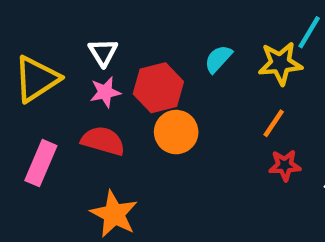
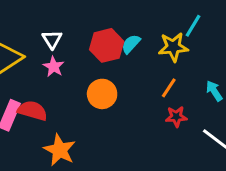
red hexagon: (158, 88) -> (107, 45), moved
pink star: (105, 92) -> (54, 67), turned -30
red semicircle: (103, 141) -> (32, 111), moved

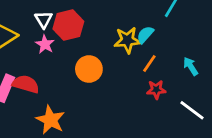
cyan semicircle: (131, 44) -> (145, 35), moved
red hexagon: (107, 45) -> (68, 25), moved
yellow star: (173, 47) -> (127, 40), moved

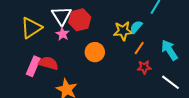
white triangle: (44, 20) -> (62, 16), size x1.5
cyan arrow: (191, 66) -> (169, 50), size x1.5

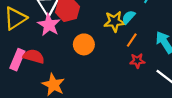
pink star: (63, 34) -> (49, 25), size x1.5

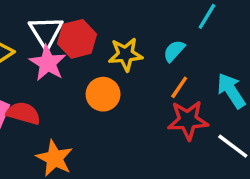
yellow star: (114, 22) -> (126, 54), moved
red star: (137, 61) -> (188, 120), size x1.6

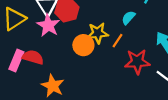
yellow star: (126, 54) -> (98, 33), moved
orange line: (179, 87) -> (117, 41), moved

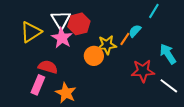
orange line: (117, 41) -> (125, 39), moved
pink rectangle: (16, 61) -> (38, 85), moved

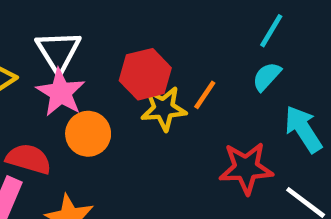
red hexagon: (79, 24) -> (145, 74), moved
cyan semicircle: (135, 31) -> (267, 77), moved
orange circle: (94, 56) -> (88, 134), moved

